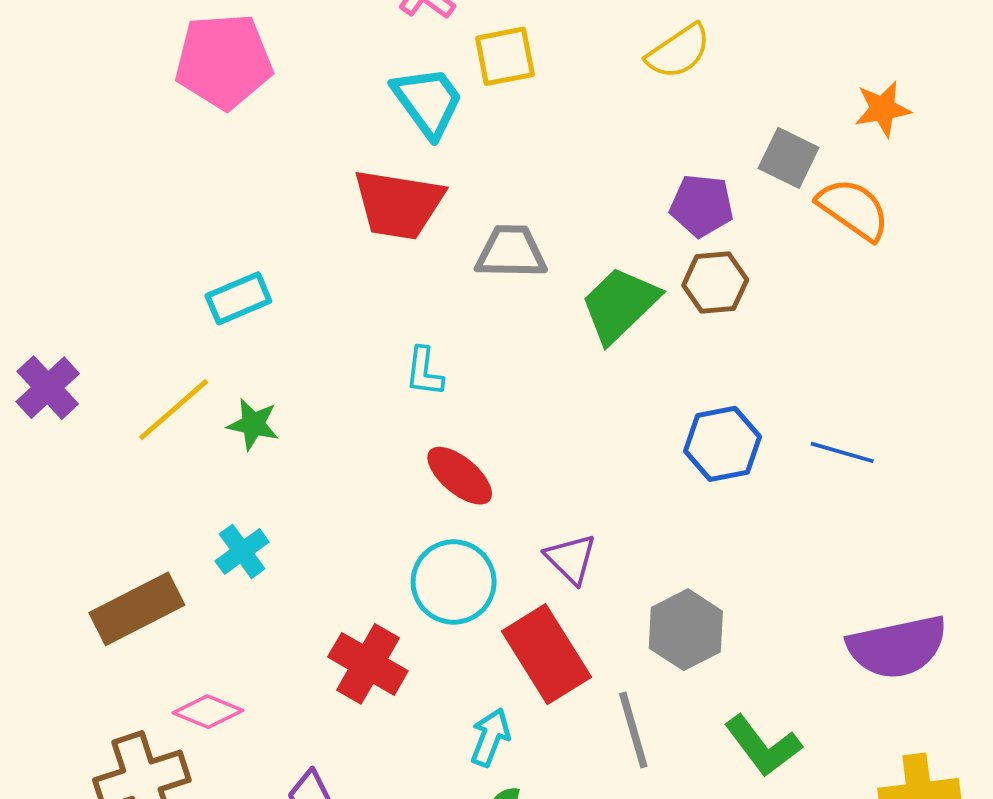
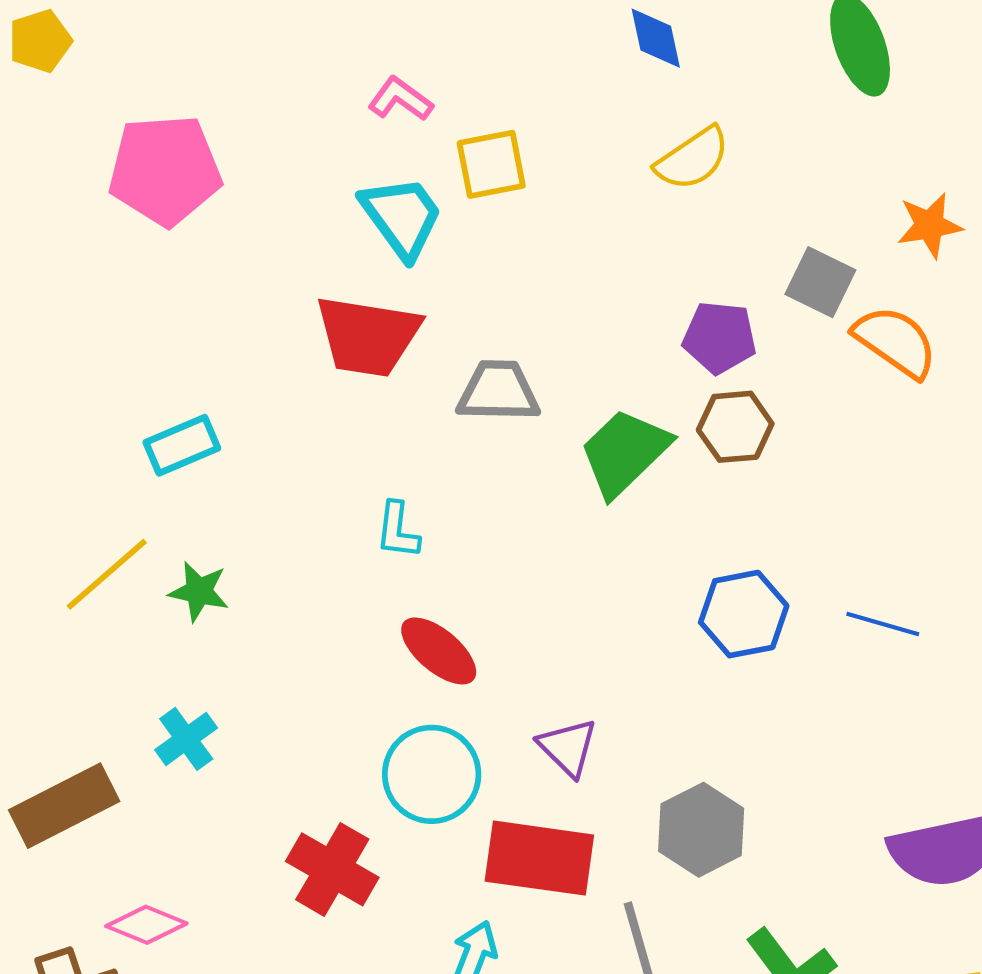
red rectangle: (546, 654) -> (539, 858), turned -50

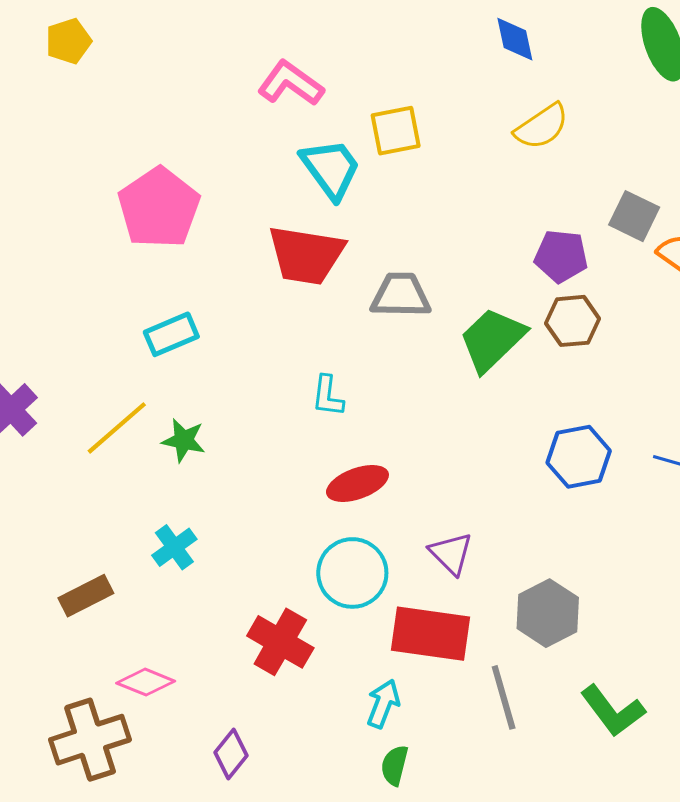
pink L-shape: (400, 99) -> (291, 83), moved, size x1.4
pink pentagon: (165, 170) -> (159, 208), moved, turned -30
red ellipse: (439, 651) -> (357, 483), turned -60
brown rectangle: (64, 806) -> (86, 596), size x0.7

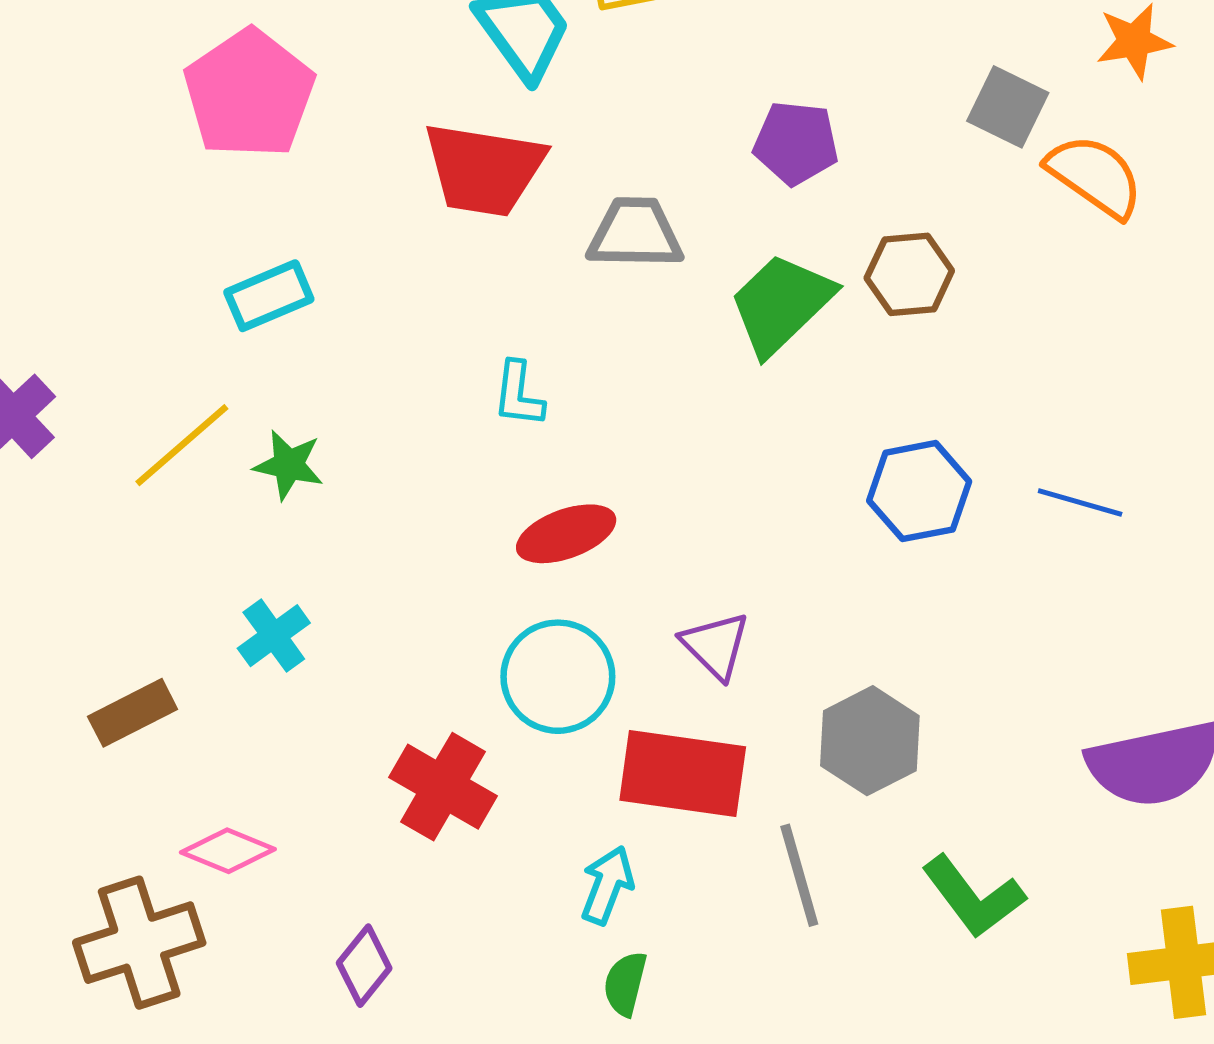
purple pentagon: (561, 256) -> (796, 143), moved

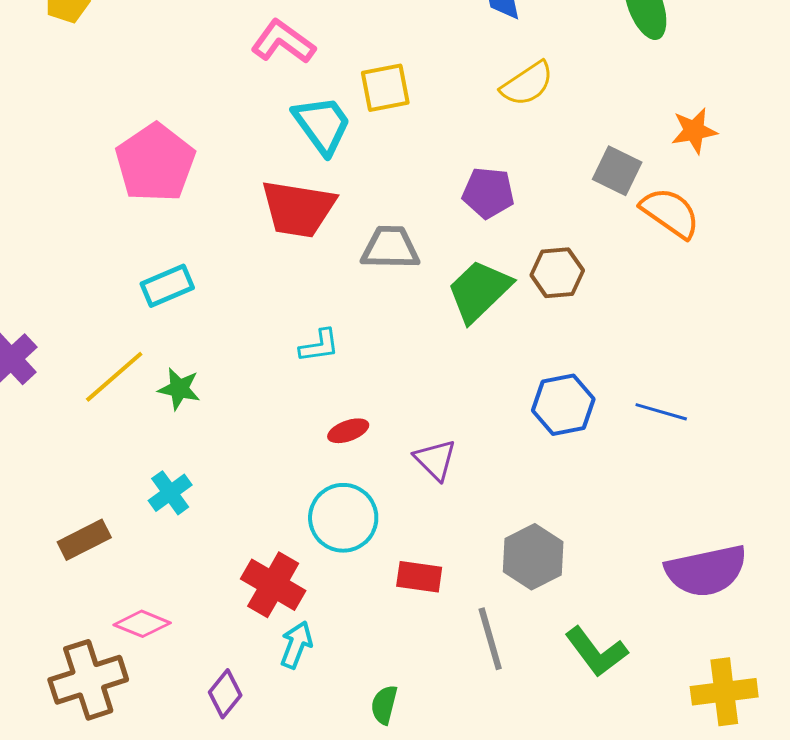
cyan L-shape: (518, 394) -> (319, 346), turned -105
red ellipse: (566, 534) -> (348, 431), size x0.7
purple triangle: (716, 645) -> (435, 460), moved
red rectangle: (683, 774) -> (419, 577), size x0.6
cyan arrow: (607, 885) -> (296, 645), moved

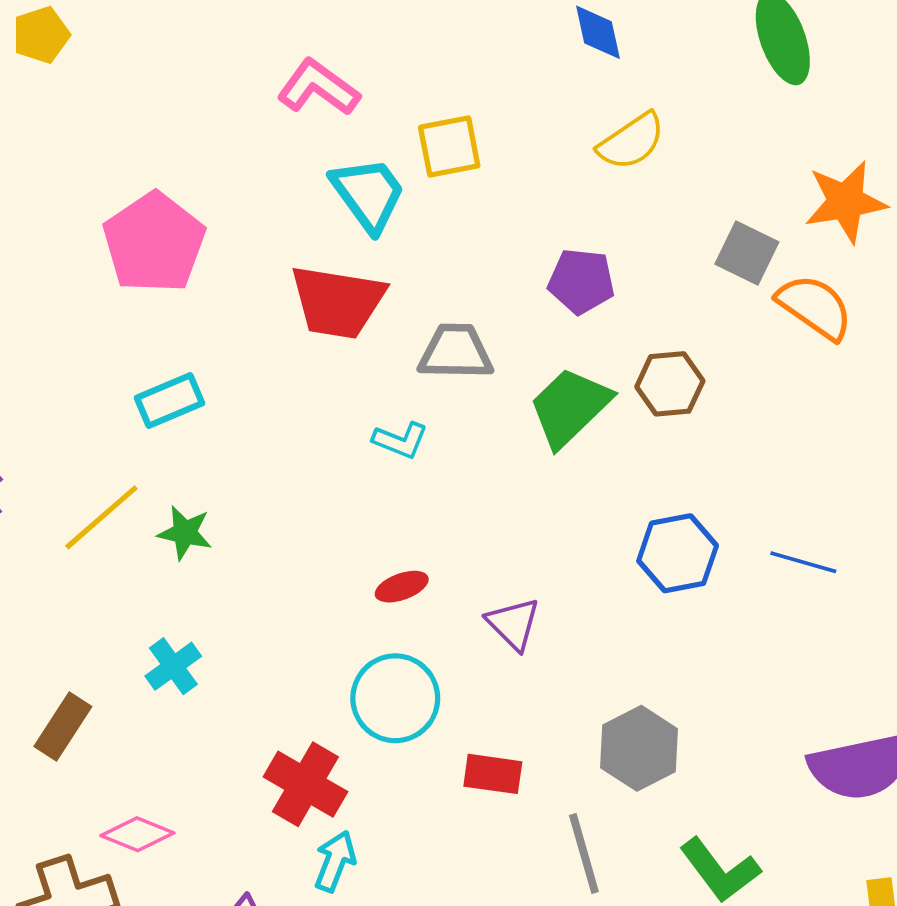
orange star: (694, 131) -> (846, 202), size x1.4
cyan L-shape: (319, 346) -> (400, 440), moved, turned 30
brown rectangle: (84, 540) -> (63, 726), turned -30

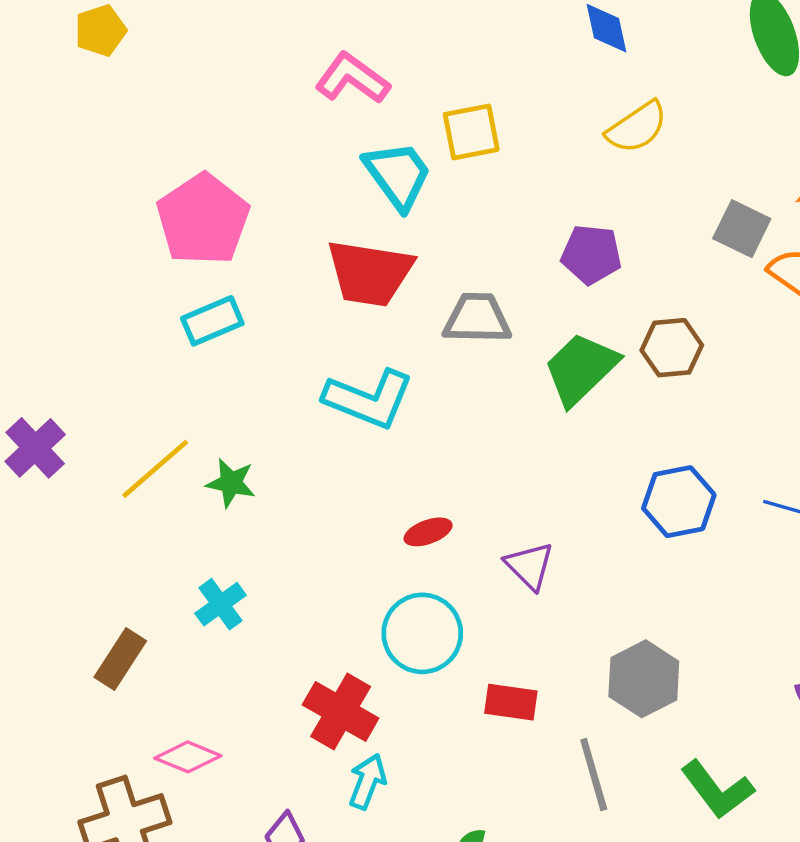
cyan rectangle: (169, 401) -> (212, 321), moved
cyan L-shape: (400, 440) -> (369, 399), moved, size x1.8

